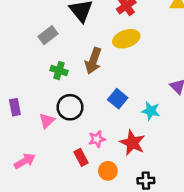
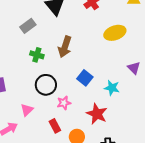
yellow ellipse: (126, 39) -> (115, 33), moved
pink triangle: (47, 121) -> (27, 110), moved
pink star: (97, 139) -> (64, 103), moved

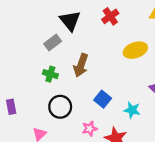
gray rectangle: (28, 26) -> (53, 42), moved
pink star: (64, 103) -> (90, 129), moved

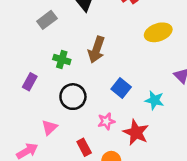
gray rectangle: (53, 42) -> (47, 20), moved
purple rectangle: (11, 107) -> (30, 82), moved, turned 40

